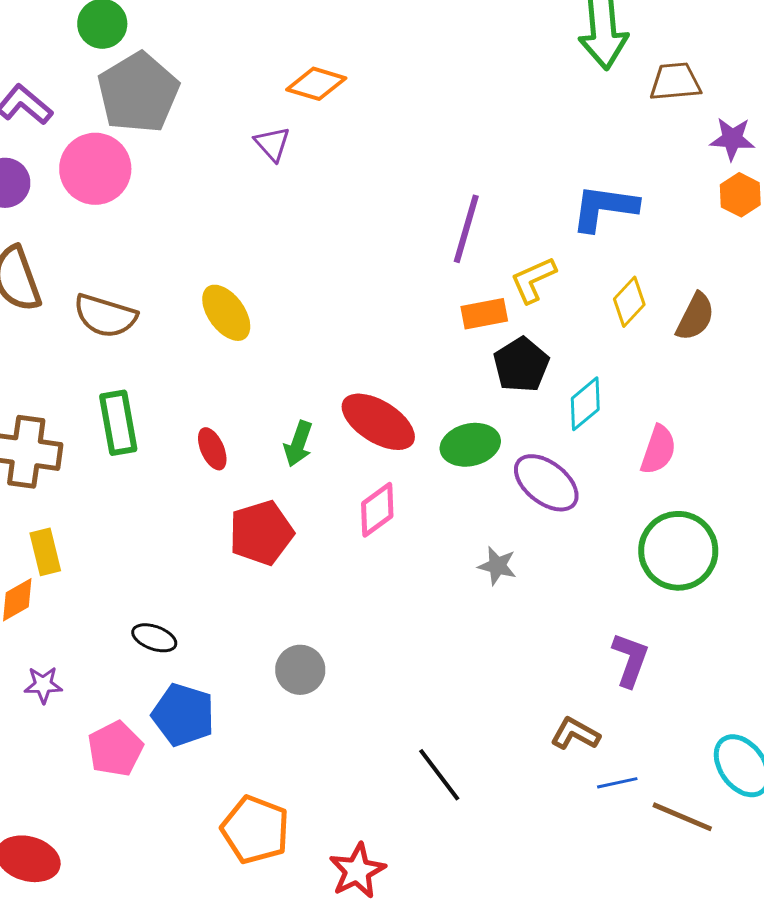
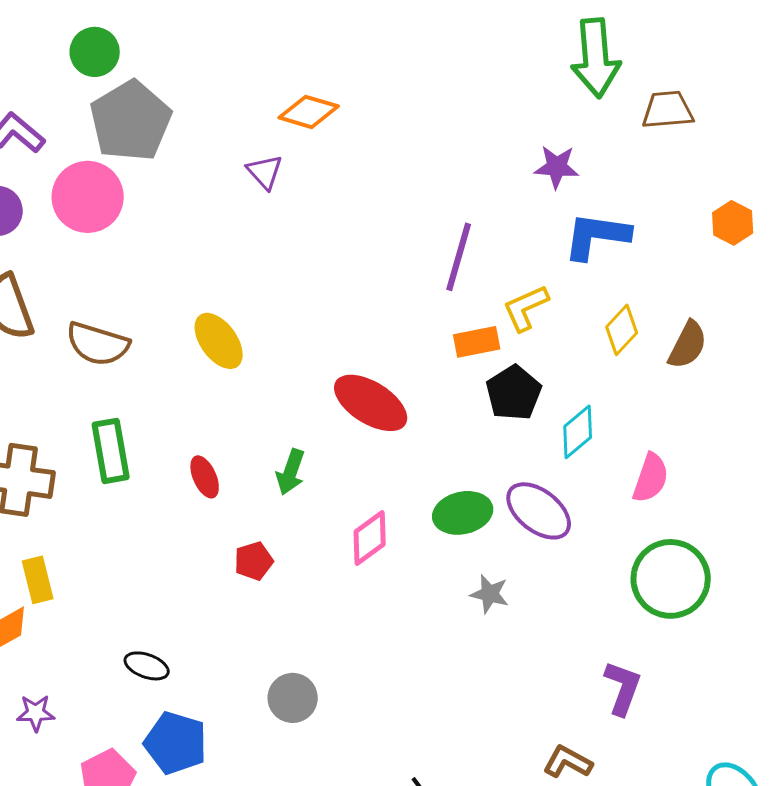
purple star: (732, 139) -> (557, 167), moved
red ellipse: (378, 422) -> (371, 403), moved
green ellipse: (470, 445) -> (463, 513), moved
red pentagon: (261, 533) -> (254, 561), size x0.6

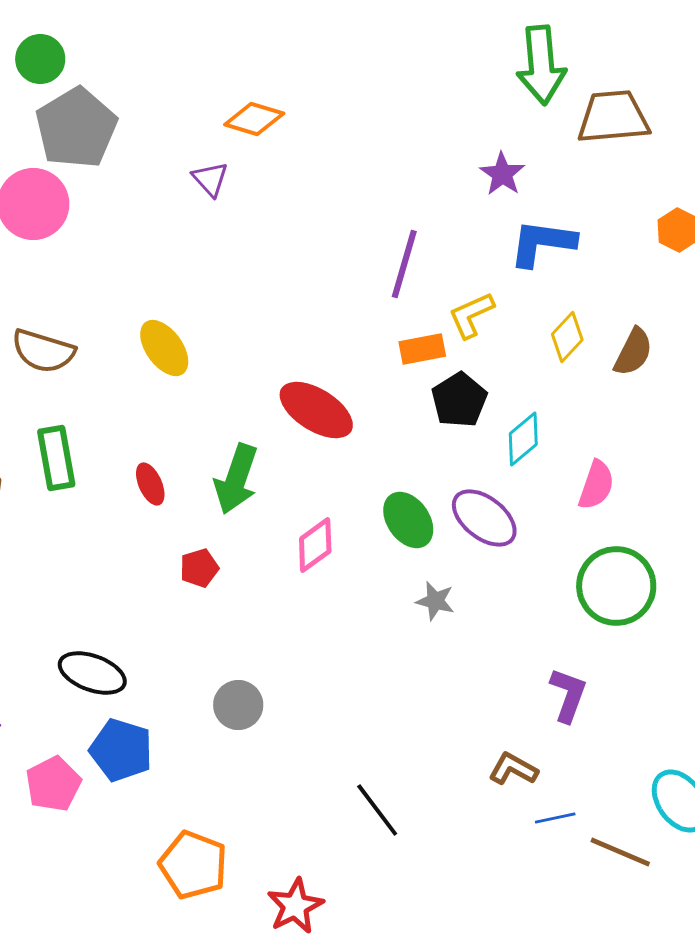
brown trapezoid: (668, 110) -> (613, 117), size x1.4
purple star: (557, 167) -> (502, 174), turned 30
green arrow: (291, 472) -> (236, 479), size x1.5
green ellipse: (463, 513) -> (408, 520), turned 68
black ellipse: (147, 666) -> (92, 673), size x1.5

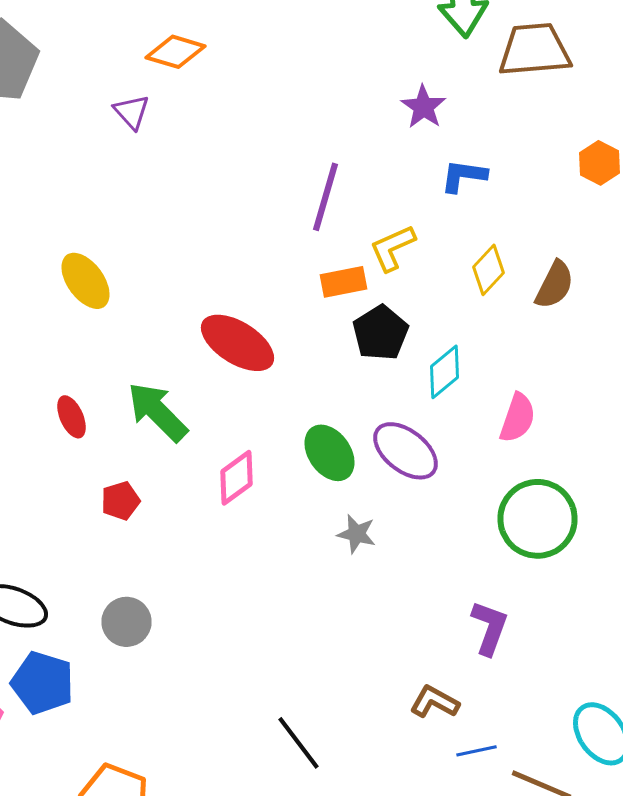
blue L-shape: (542, 243) -> (464, 176), size x0.7
green arrow: (236, 479) -> (158, 412), turned 116
gray circle: (238, 705) -> (126, 622), moved

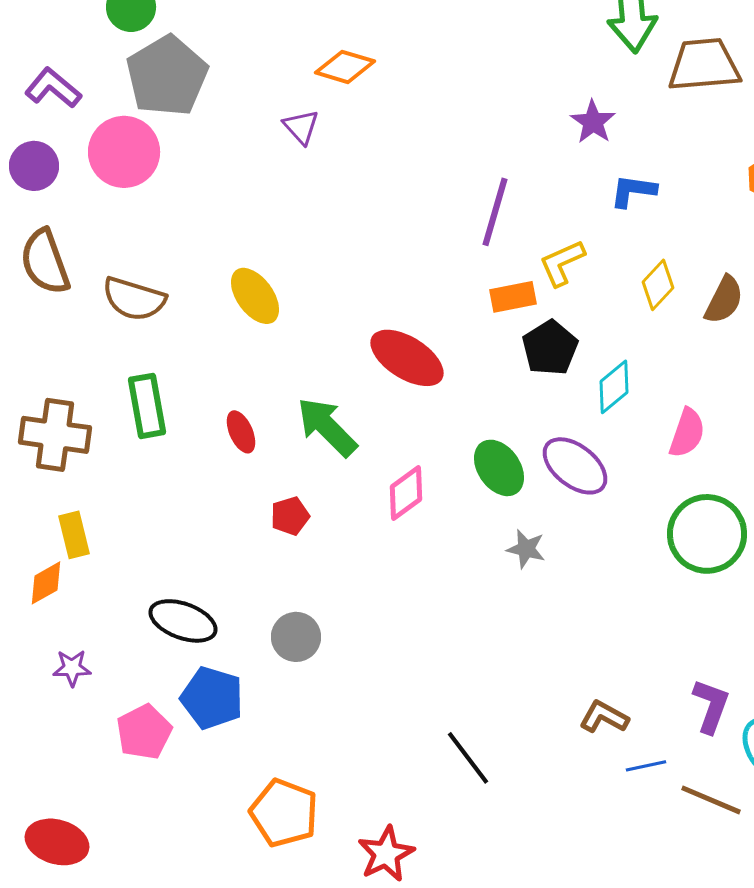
purple L-shape: (490, 628) -> (711, 706), moved

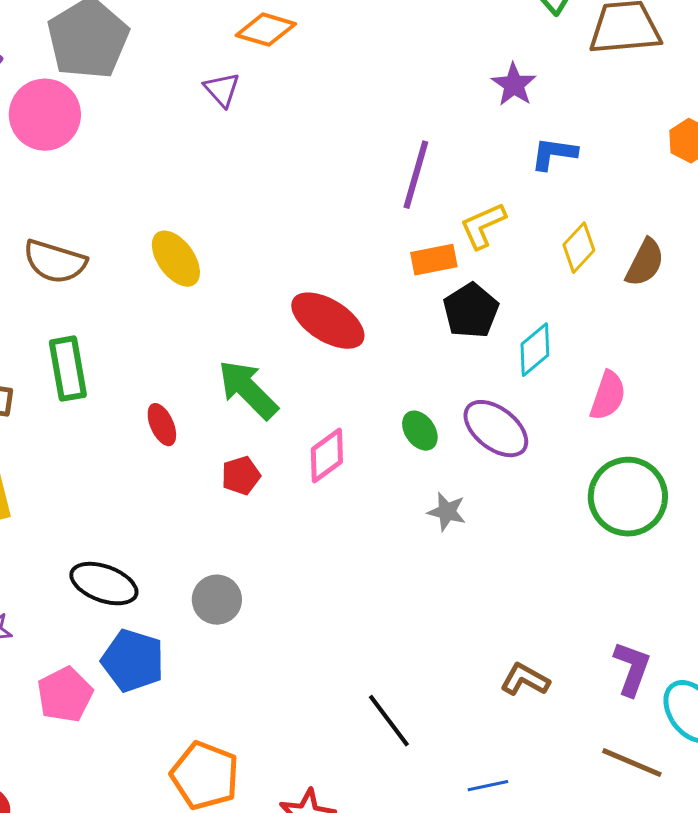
red ellipse: (241, 432) -> (162, 425), moved
green ellipse: (499, 468) -> (420, 431), size x0.7
red pentagon: (290, 516) -> (241, 476), moved
blue line: (646, 766) -> (488, 786), moved

